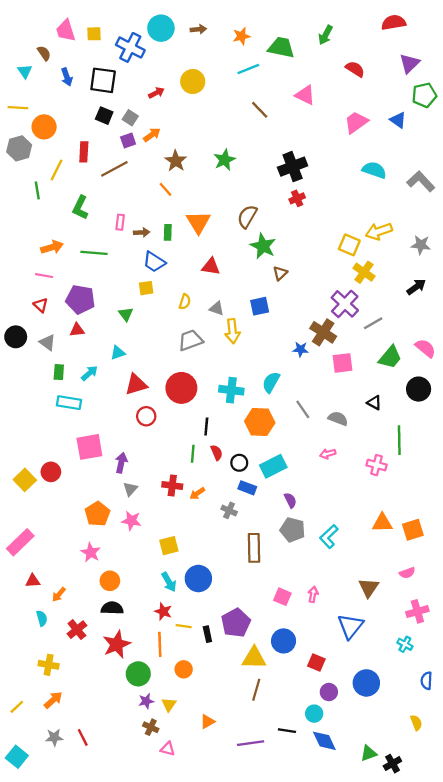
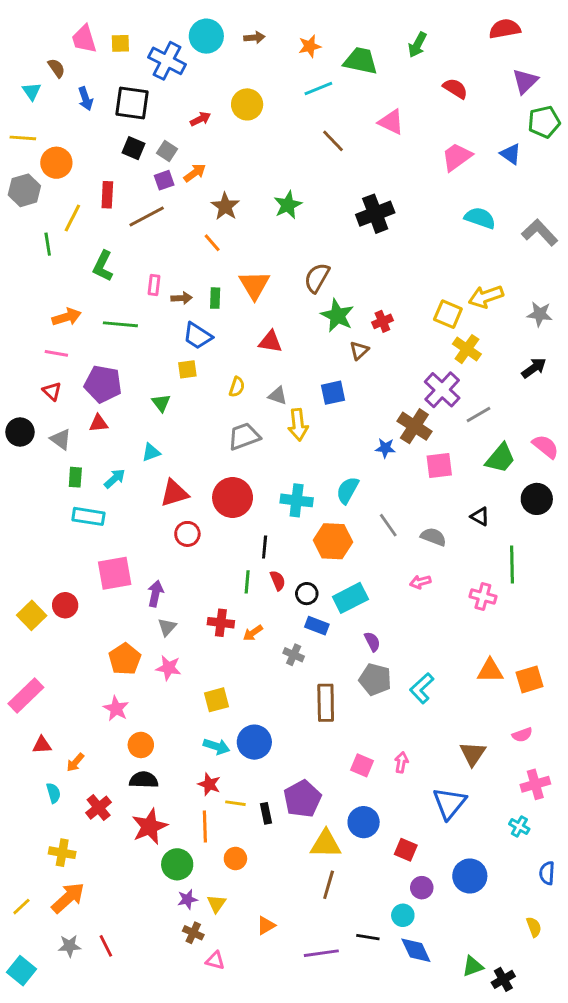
red cross: (297, 198) -> (382, 321), moved
cyan arrow: (169, 582) -> (217, 746), turned -42
orange arrow: (53, 700) -> (68, 898), size x1.4

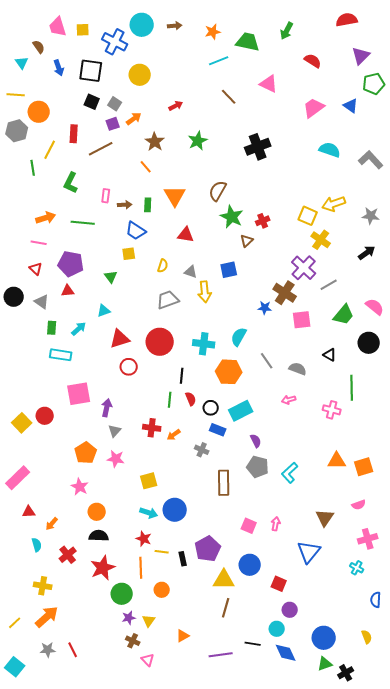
yellow circle: (247, 104) -> (140, 75), moved
red arrow: (201, 119) -> (176, 106), moved
blue circle: (470, 876) -> (324, 638), moved
pink triangle: (215, 960) -> (148, 660), turned 32

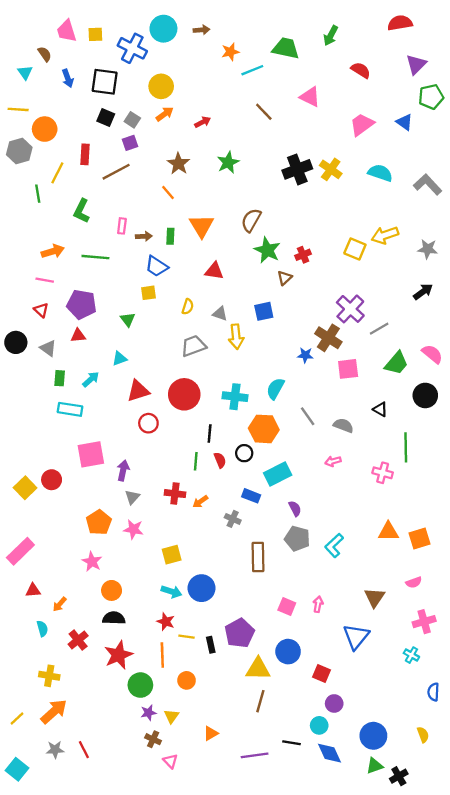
orange star: (213, 32) -> (230, 52), moved
orange arrow: (134, 119) -> (165, 114), moved
yellow cross: (321, 240) -> (331, 169), moved
black circle: (211, 408) -> (244, 453), moved

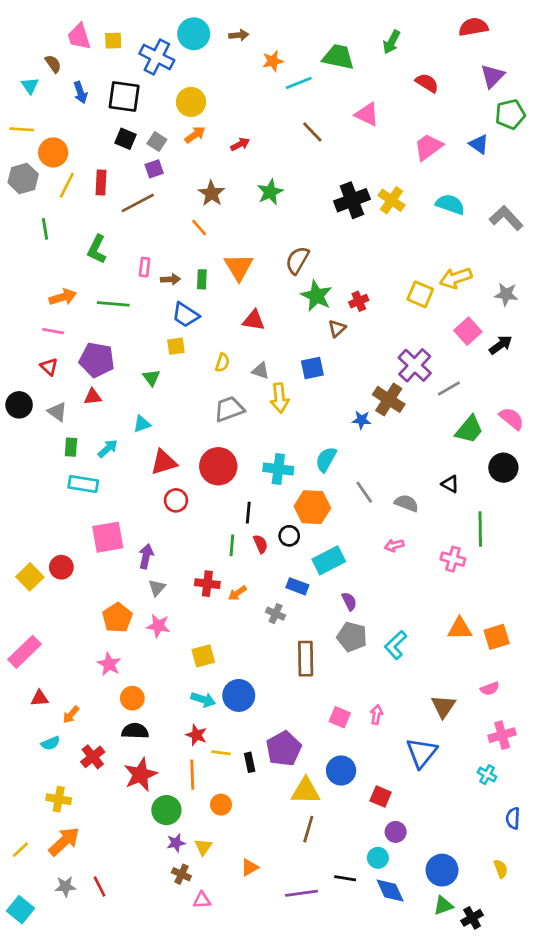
yellow line: (57, 173) -> (67, 185), moved
pink square: (348, 369) -> (468, 331), moved, turned -35
cyan semicircle: (42, 628) -> (50, 743), turned 84
pink triangle: (170, 761) -> (202, 900), turned -49

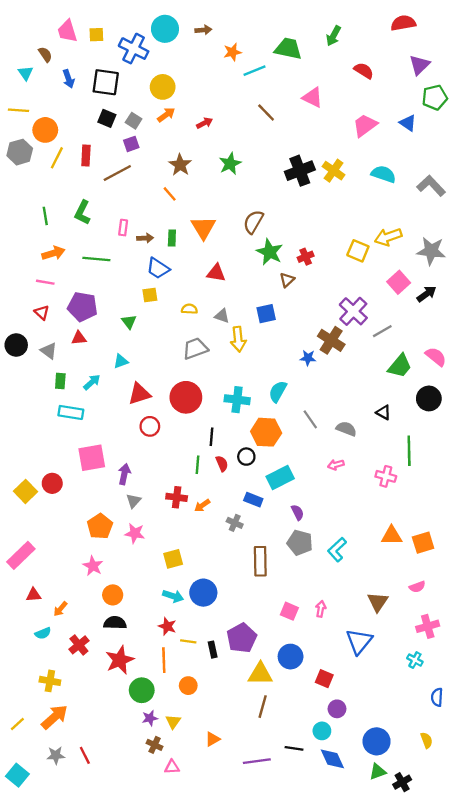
green line: (45, 229) -> (45, 216), moved
gray star: (506, 294) -> (431, 251), size x1.4
yellow semicircle: (222, 363) -> (189, 309), turned -105

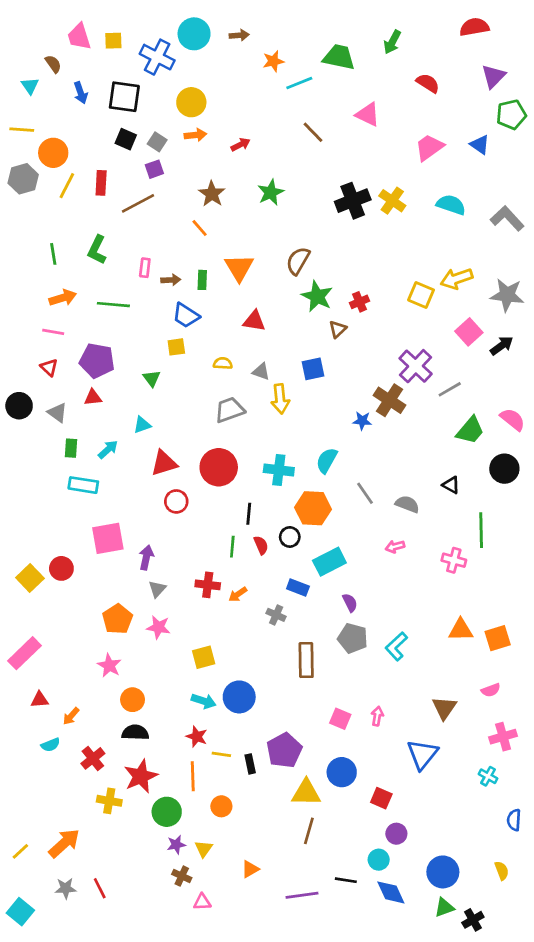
orange arrow: (166, 115) -> (195, 135), turned 30
yellow cross: (50, 681) -> (109, 801), moved

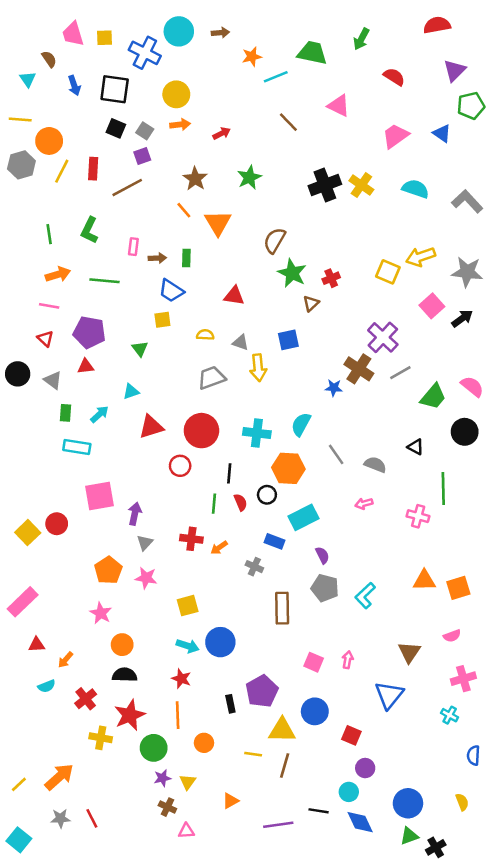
orange triangle: (239, 268) -> (218, 223), moved
gray line: (450, 389) -> (400, 373), moved
red circle: (176, 501) -> (180, 466), moved
yellow line: (221, 754) -> (253, 754), moved

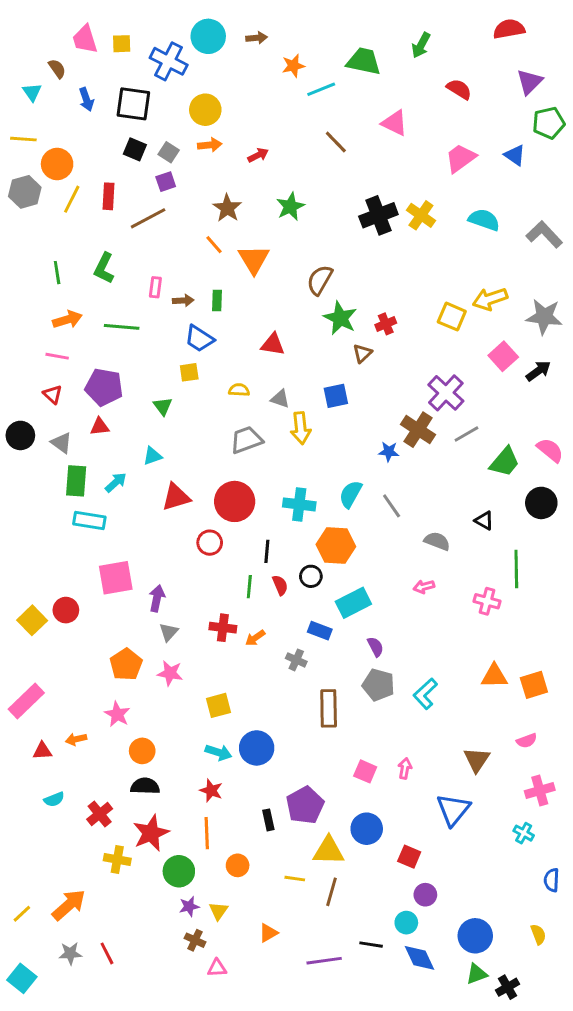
green rectangle: (65, 413) -> (76, 481), size x1.5
gray line: (336, 454) -> (392, 506), moved
orange arrow: (65, 660) -> (76, 739), moved, turned 36

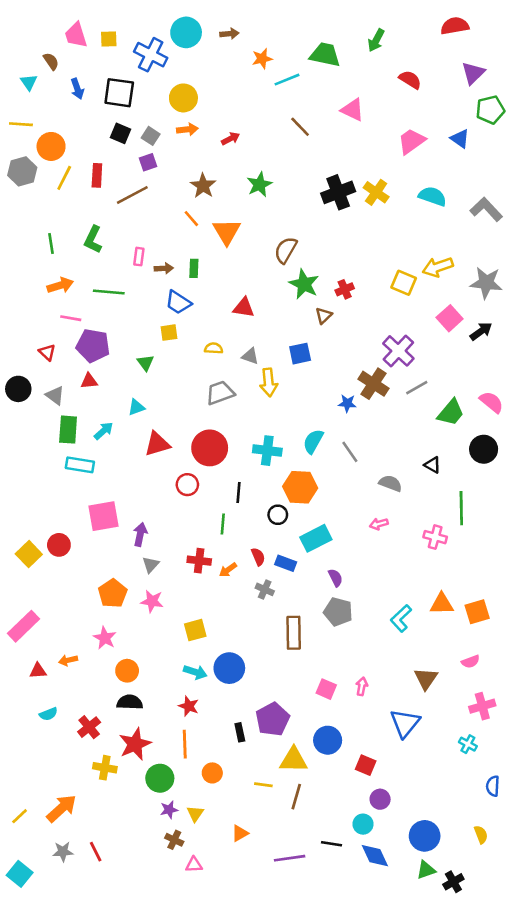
pink line: (57, 356) -> (71, 318), moved
red semicircle: (280, 585) -> (258, 557), moved
cyan L-shape: (425, 694) -> (401, 618), moved

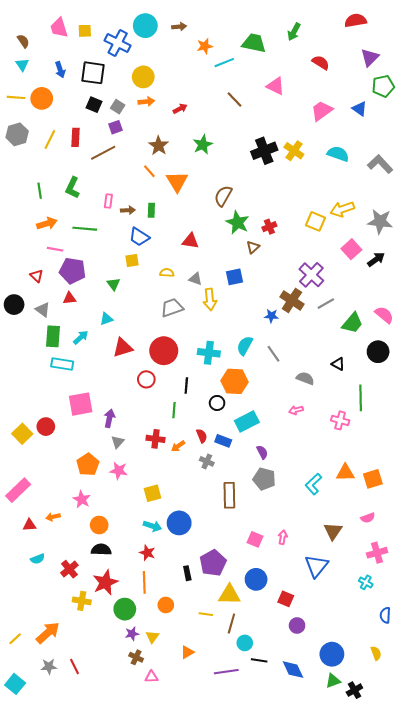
brown semicircle: (51, 61) -> (23, 41), moved
orange circle: (51, 146) -> (42, 98), moved
cyan circle: (363, 824) -> (245, 643), moved

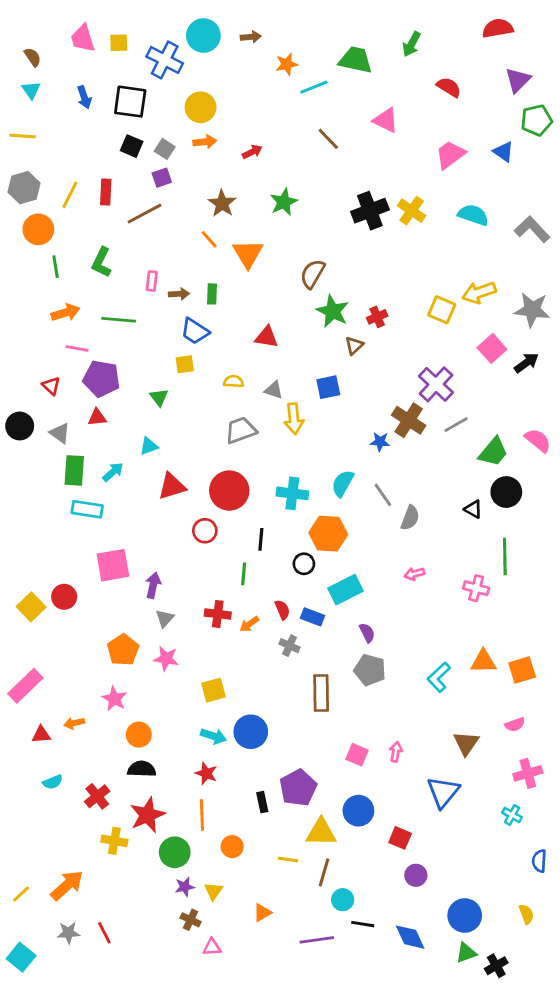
orange circle: (42, 98) -> (38, 229), moved
black circle: (378, 352) -> (506, 492), moved
gray semicircle: (305, 378) -> (410, 518), moved, turned 90

